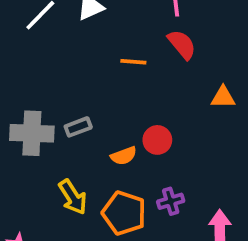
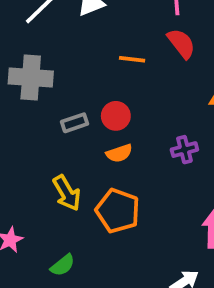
gray cross: (32, 133) -> (31, 78), moved
red circle: (157, 140) -> (116, 116), moved
purple cross: (171, 201) -> (184, 150), moved

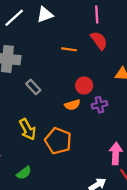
red circle: (116, 116) -> (84, 85), moved
gray rectangle: (75, 123) -> (33, 87), turned 64
orange semicircle: (119, 153) -> (72, 105), moved

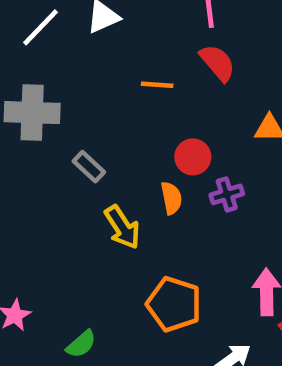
orange semicircle: (72, 105) -> (171, 198), turned -80
yellow arrow: (28, 129) -> (122, 227), moved
orange pentagon: (58, 141) -> (174, 304), moved

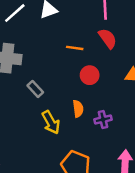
red circle: (193, 157) -> (90, 75), moved
purple cross: (227, 194) -> (103, 120), moved

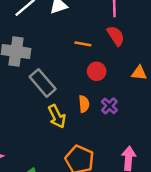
gray rectangle: (35, 89) -> (43, 83), size x1.6
purple cross: (103, 120) -> (109, 106), moved, turned -35

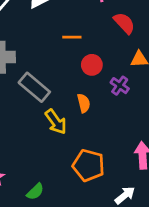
red semicircle: (116, 36) -> (124, 23), moved
purple cross: (109, 106) -> (120, 86), moved

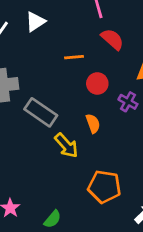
red semicircle: (124, 23) -> (112, 39), moved

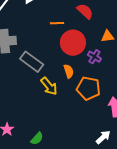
red circle: (97, 83) -> (73, 43), size x1.6
orange pentagon: (104, 187) -> (88, 88), moved

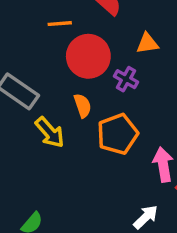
orange pentagon: (88, 88) -> (118, 134), turned -30

